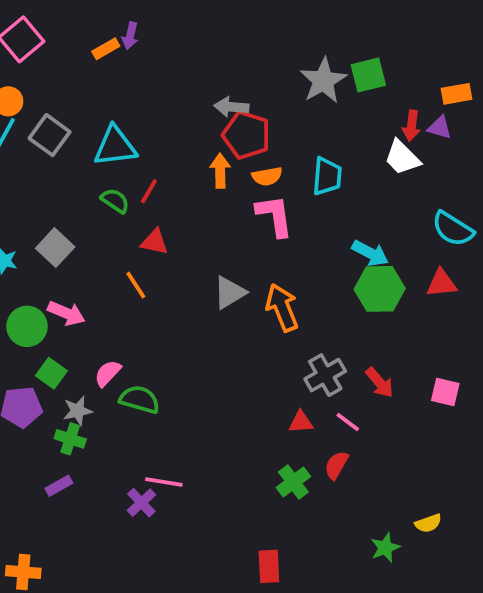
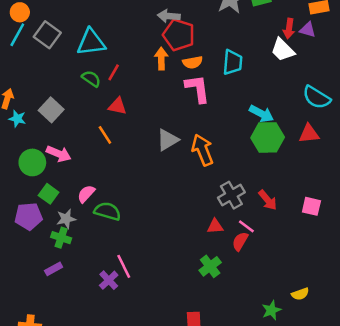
red semicircle: (336, 465) -> (240, 241), moved
pink line: (164, 482) -> (124, 266), turned 55

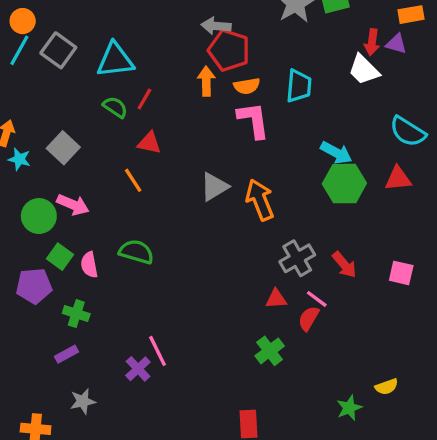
pink semicircle: (86, 194) -> (89, 265), moved, turned -54
green semicircle: (107, 211) -> (136, 252), moved
gray star: (66, 219) -> (83, 401), moved

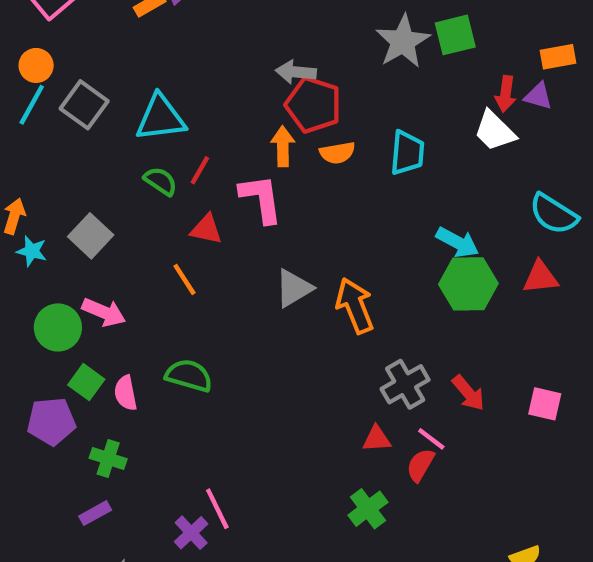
pink L-shape: (253, 120) -> (261, 199), moved

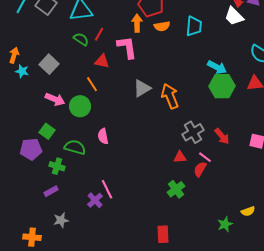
green circle: (58, 327) -> (80, 106), moved
green semicircle: (189, 376) -> (75, 147), moved
pink semicircle: (126, 393) -> (103, 136), moved

